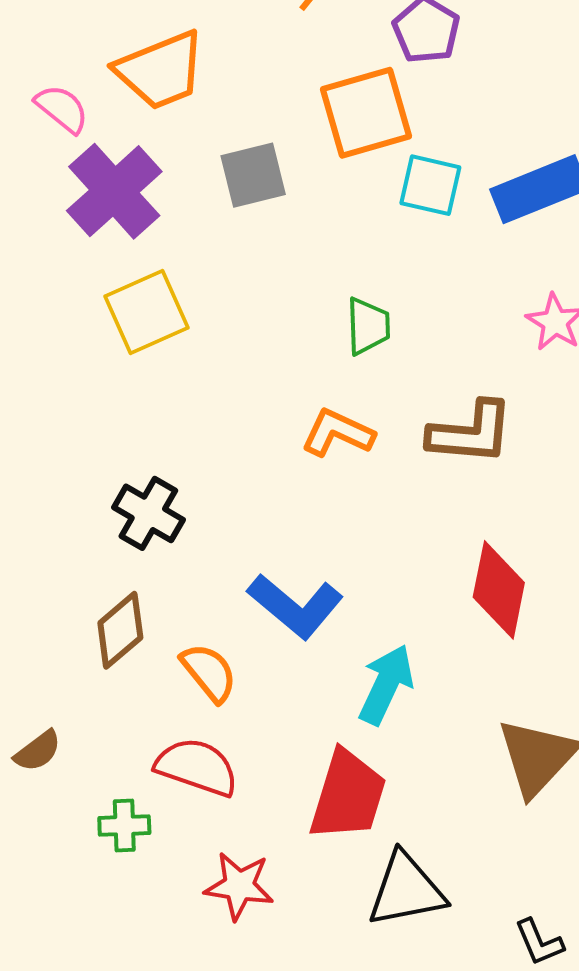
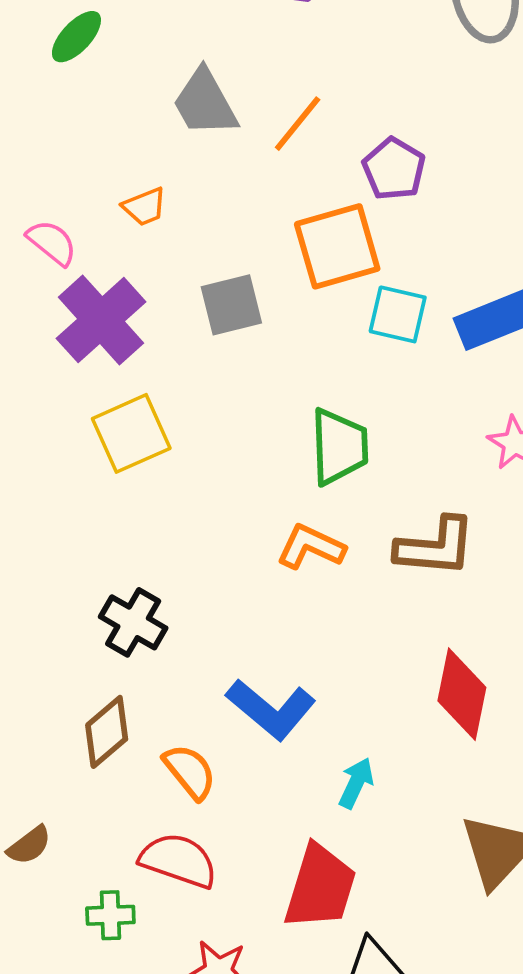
orange trapezoid: (161, 70) -> (144, 207), size x0.5
green trapezoid: (368, 326) -> (339, 447), size x1.4
cyan arrow: (386, 685) -> (356, 783), size x0.7

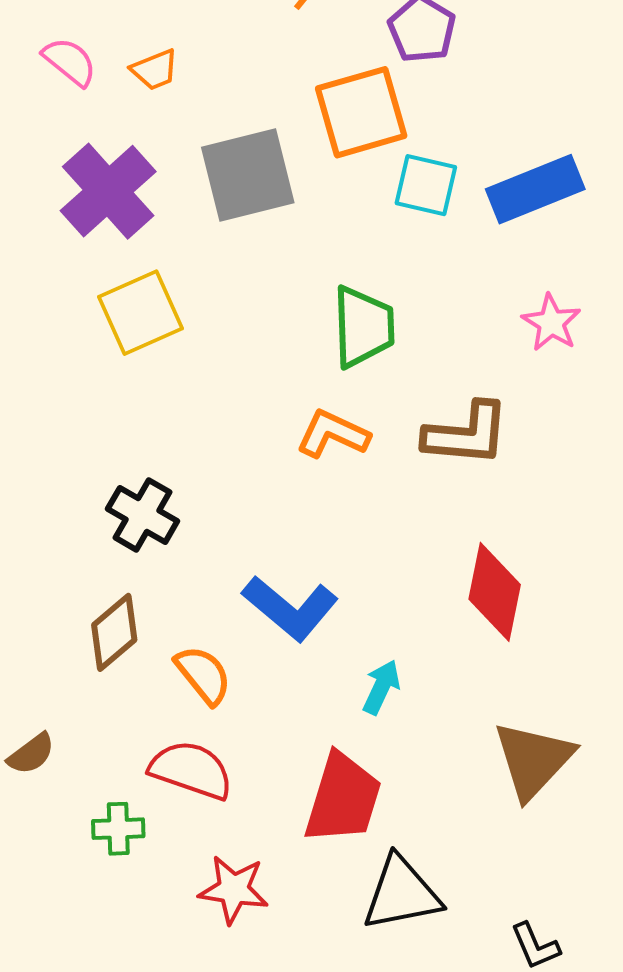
pink semicircle: (52, 243) -> (70, 62), moved
gray square: (231, 305) -> (248, 175), size x1.4

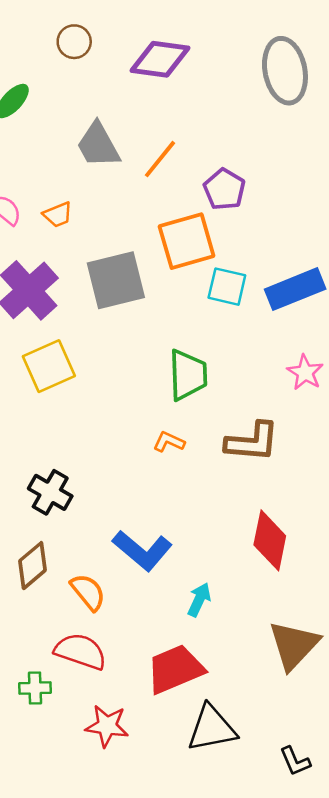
orange L-shape: (333, 434) -> (169, 442), size x0.7
red trapezoid: (343, 798) -> (175, 669), turned -130

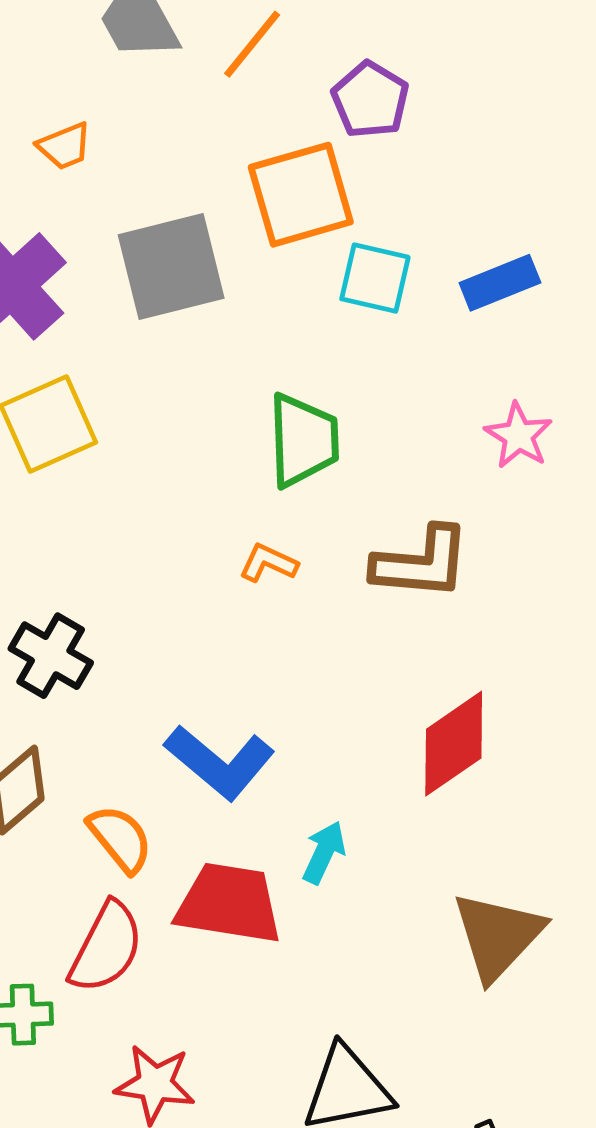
blue rectangle: (295, 289) -> (500, 283), size x0.7
red diamond: (270, 540) -> (454, 744), turned 44
red semicircle: (80, 651) -> (106, 947), turned 98
red trapezoid: (175, 669) -> (229, 903), moved, turned 32

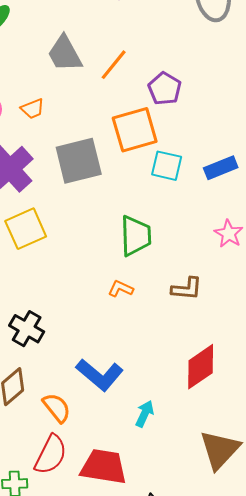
brown L-shape: (421, 563) -> (187, 289), size x0.7
red trapezoid: (229, 903) -> (104, 467), moved

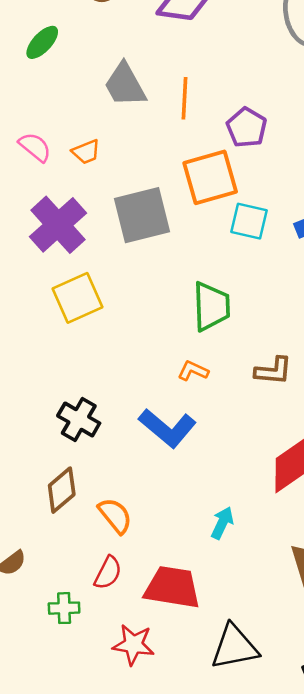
orange line: (114, 65) -> (185, 98), turned -36
blue L-shape: (100, 375) -> (168, 428), moved
red semicircle: (51, 455) -> (108, 573), size x0.7

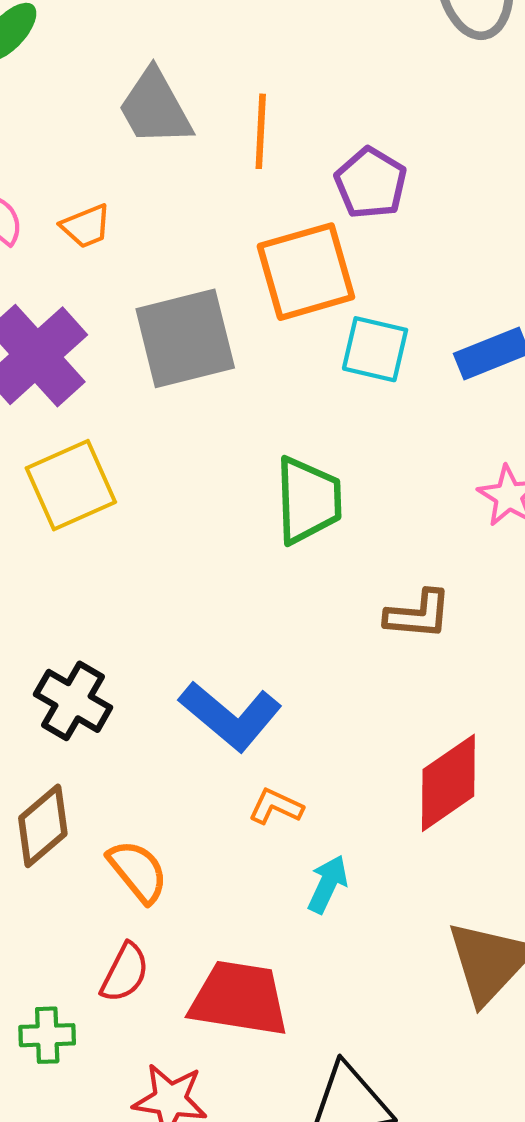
orange L-shape: (193, 371) -> (276, 807), moved

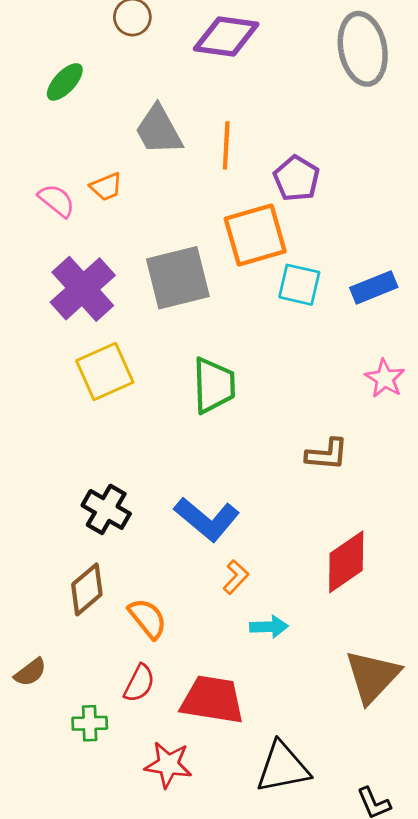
orange trapezoid: (86, 226) -> (106, 187), moved
green trapezoid: (308, 500) -> (214, 385), moved
orange L-shape: (276, 807) -> (236, 577), turned 108
cyan arrow: (328, 884) -> (269, 627), turned 63

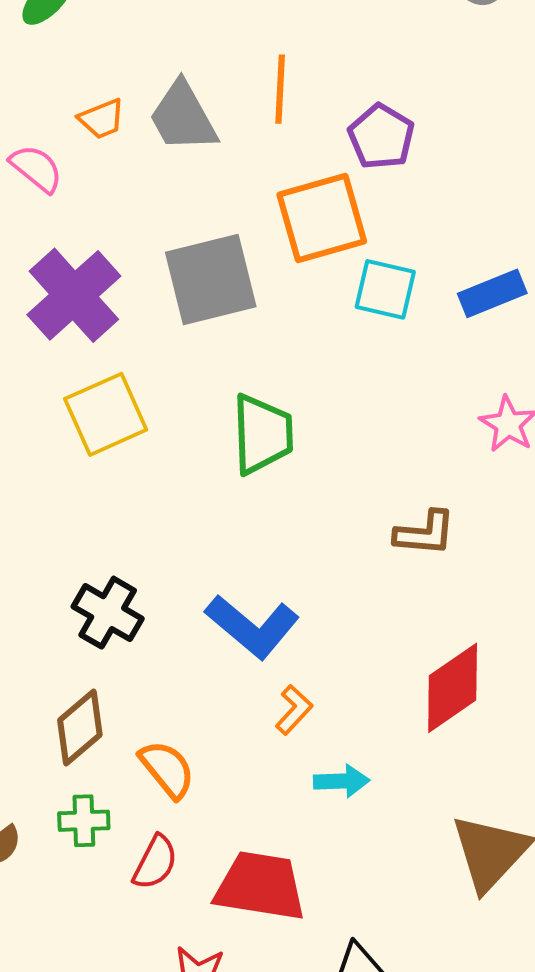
gray trapezoid: (159, 130) -> (183, 117), moved
orange trapezoid: (106, 187) -> (102, 119), moved
green cross: (90, 723) -> (84, 821), moved

